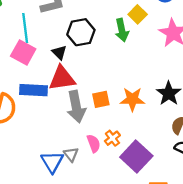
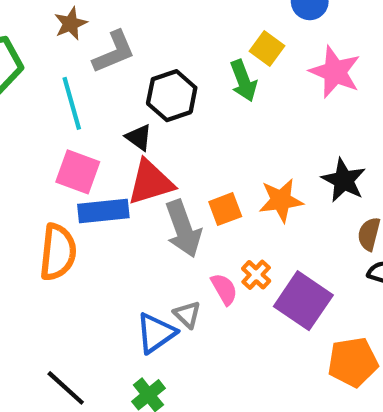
pink square: (23, 52) -> (78, 172), moved
blue triangle: (52, 162) -> (156, 333), turned 35

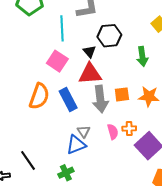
green arrow: (243, 81) -> (142, 56), moved
blue rectangle: (103, 211) -> (68, 99), moved, turned 55
orange cross: (256, 275) -> (129, 128), turned 32
gray triangle: (187, 315) -> (84, 131), moved

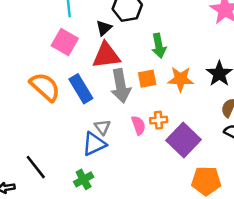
black triangle: (90, 52) -> (104, 28), turned 32
green arrow: (142, 56) -> (159, 46), moved
orange semicircle: (39, 96) -> (45, 87), turned -64

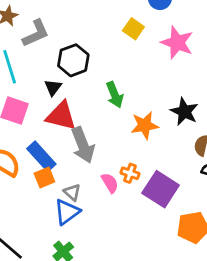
red triangle: (106, 55) -> (61, 116), turned 32
orange square: (147, 79) -> (44, 177), moved
orange cross: (159, 120) -> (130, 173), turned 35

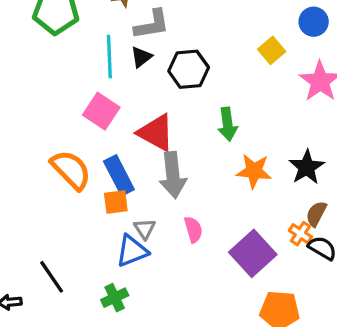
black triangle: (53, 87) -> (141, 57), moved
orange cross: (130, 173) -> (300, 234), moved

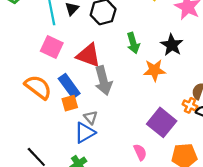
black star: (307, 167) -> (172, 45), moved
pink semicircle: (193, 230) -> (140, 152), moved

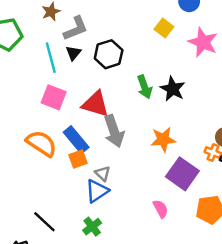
black star: (172, 45) -> (173, 89), moved
orange star: (154, 70) -> (163, 139), moved

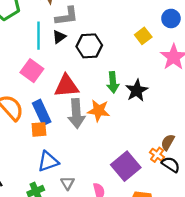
red triangle: (95, 104) -> (67, 86), turned -36
orange star: (163, 139) -> (99, 111), moved
gray triangle: (102, 173) -> (68, 183), moved

